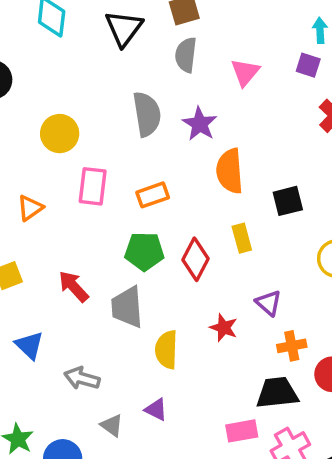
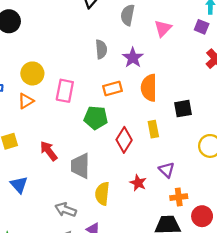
gray semicircle: (147, 114) -> (101, 49), size x0.7
yellow circle: (60, 134) -> (32, 73), moved
orange rectangle: (153, 195) -> (113, 89), moved
green pentagon: (144, 251) -> (96, 118), moved
gray arrow: (82, 378) -> (66, 210), moved

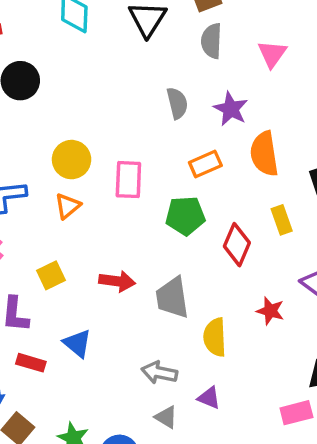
red arrow: (49, 151) -> (117, 281), turned 144

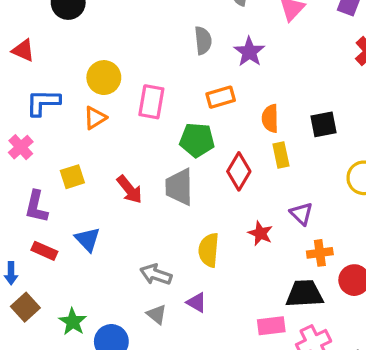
orange semicircle: (264, 154) -> (270, 118), moved, size x0.7
red arrow: (117, 281) -> (130, 190), turned 36
gray trapezoid: (172, 298) -> (179, 187), moved

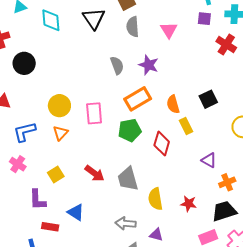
orange rectangle: (221, 97) -> (138, 99), size x1.4
gray trapezoid: (179, 187) -> (128, 179), moved
red star: (260, 233) -> (189, 204), moved

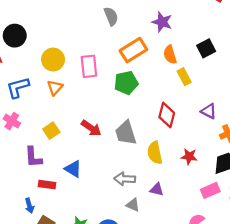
black circle: (24, 63) -> (15, 36), moved
purple star: (149, 65) -> (162, 22), moved
red diamond: (162, 143) -> (167, 115), moved

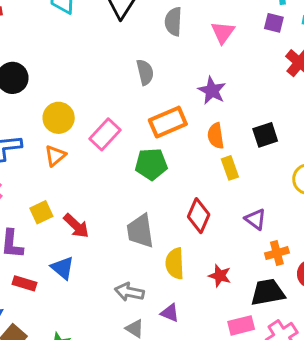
pink rectangle: (89, 66) -> (105, 134), turned 40
red arrow: (91, 128) -> (76, 226), moved

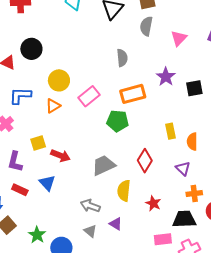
black square: (265, 135) -> (194, 88), moved
orange semicircle: (216, 136) -> (192, 142), moved
red arrow: (76, 226) -> (60, 156), turned -30
gray trapezoid: (140, 231) -> (104, 165), turned 65

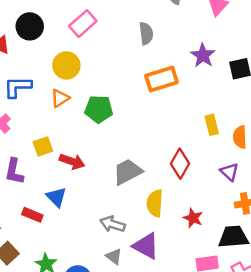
pink rectangle: (89, 96) -> (83, 24), moved
green pentagon: (117, 121) -> (99, 109), moved
red rectangle: (20, 190) -> (32, 215), moved
purple triangle: (116, 224) -> (146, 246), size x1.6

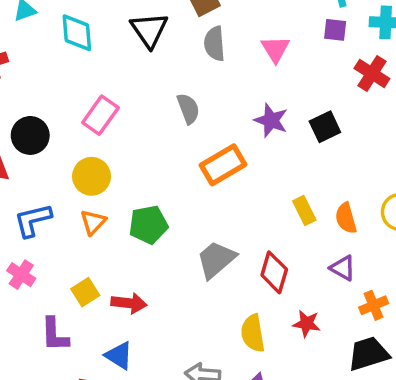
gray trapezoid: (128, 172) -> (216, 259), moved
red star: (193, 218) -> (307, 324), moved

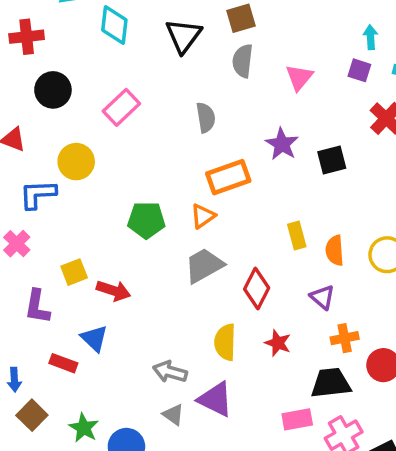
black circle: (30, 135) -> (53, 90), moved
yellow circle: (92, 176) -> (76, 162), moved
orange triangle: (93, 222) -> (203, 216), moved

